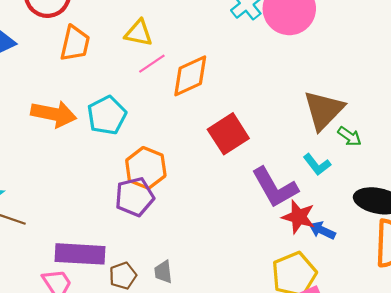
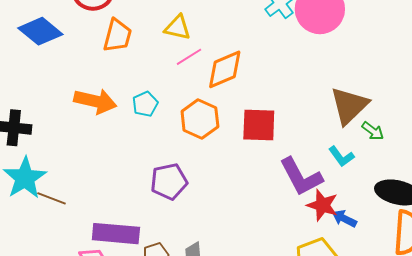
cyan pentagon: (107, 115) -> (145, 104), size x0.7
red square: (228, 134) -> (259, 125), turned 33
orange hexagon: (146, 168) -> (200, 119), moved

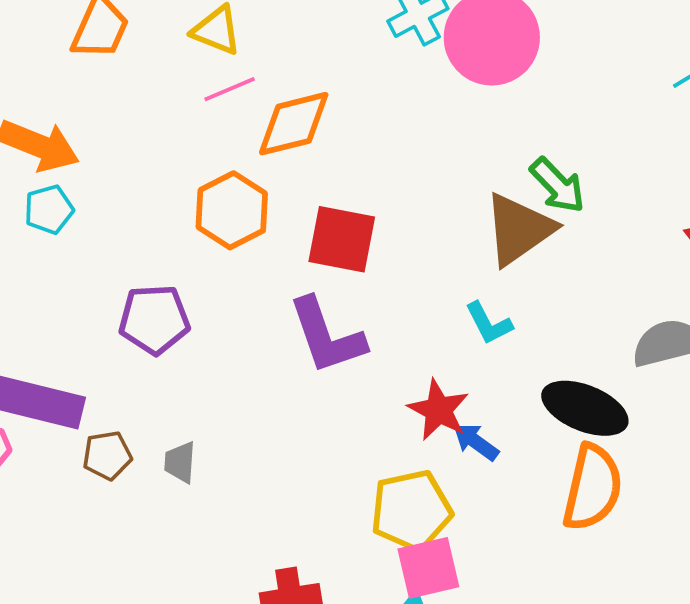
cyan pentagon: (145, 104) -> (49, 210), moved
green arrow: (373, 131) -> (558, 185), moved, size x1.4
purple L-shape: (301, 177) -> (327, 336), moved

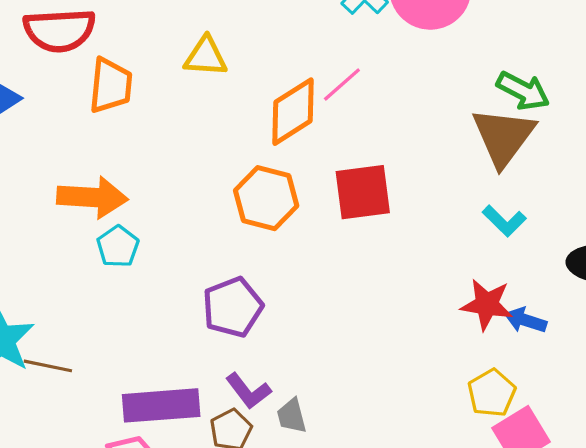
pink line: (230, 89) -> (342, 84), moved
purple L-shape: (327, 336) -> (248, 391), moved, size x0.6
yellow pentagon: (411, 510) -> (492, 393), size x0.7

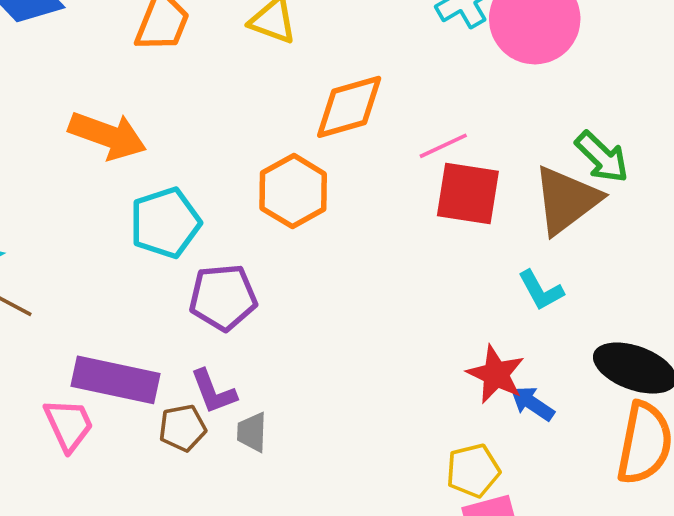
pink line: (342, 84) -> (443, 146), moved
red square: (363, 192) -> (468, 194), moved
cyan pentagon: (118, 246) -> (165, 223), moved, size x1.5

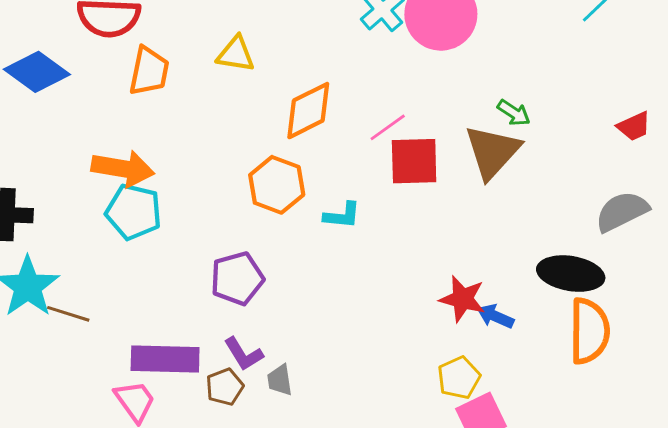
green arrow: (602, 157) -> (514, 113), size x0.7
cyan pentagon: (165, 223) -> (134, 212), moved, turned -30
cyan L-shape: (541, 290) -> (342, 215), moved, turned -45

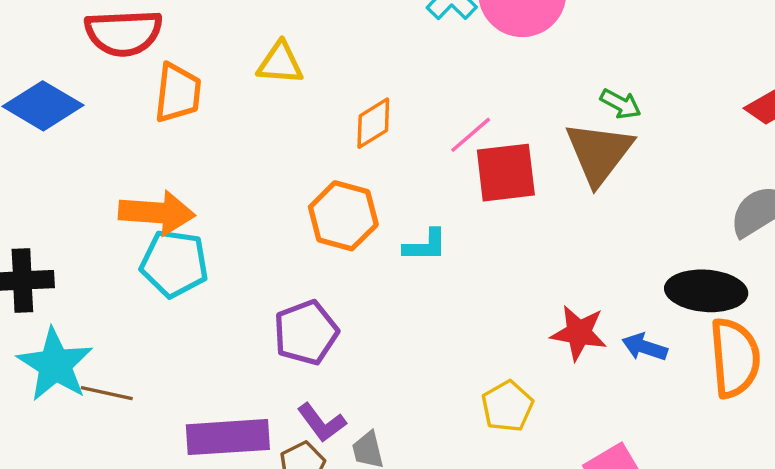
orange diamond: (308, 111) -> (373, 123), size x0.7
blue arrow: (495, 316) -> (645, 347), moved
yellow pentagon: (459, 378) -> (507, 406), moved

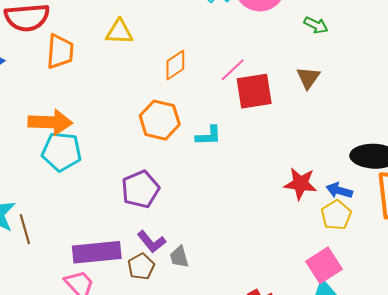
green arrow: (621, 104) -> (316, 25), moved
brown triangle: (599, 153) -> (308, 78), size x0.6
brown line: (107, 393) -> (25, 229), turned 64
yellow pentagon: (507, 406) -> (336, 215), moved

